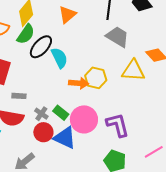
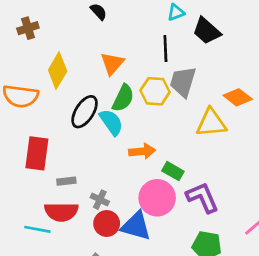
green semicircle: (26, 34) -> (123, 98), moved
gray trapezoid: (117, 37) -> (183, 82), turned -95
yellow hexagon: (96, 78) -> (155, 91), moved
green rectangle: (61, 113) -> (173, 171), moved

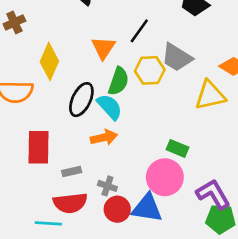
black line: (165, 48) -> (139, 31), moved, turned 45
gray trapezoid: (183, 82) -> (177, 57), turned -68
orange arrow: (142, 151) -> (104, 137), moved
purple L-shape: (202, 197) -> (213, 194), moved

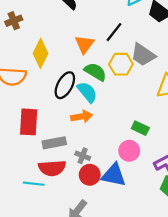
green semicircle: (119, 81) -> (95, 72), turned -80
gray rectangle: (72, 172) -> (54, 143), size x1.5
pink circle: (165, 177) -> (129, 151), size x0.7

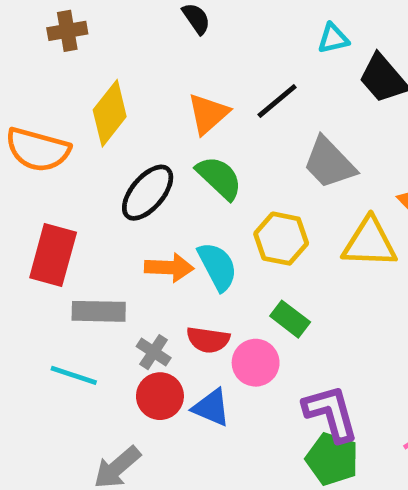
yellow hexagon: (121, 64) -> (281, 239), moved
cyan semicircle: (87, 92) -> (217, 266), moved
red semicircle: (52, 168) -> (208, 340), moved, size x0.7
blue triangle: (114, 175) -> (211, 408), size x0.7
cyan line: (34, 184) -> (74, 375), moved

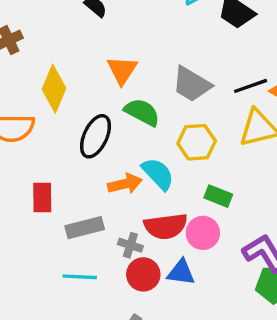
black line: (277, 101) -> (251, 86), moved, turned 36
gray trapezoid: (329, 163) -> (192, 84), moved
red rectangle: (53, 255) -> (42, 198), size x0.7
red semicircle: (208, 340) -> (166, 226), size x1.4

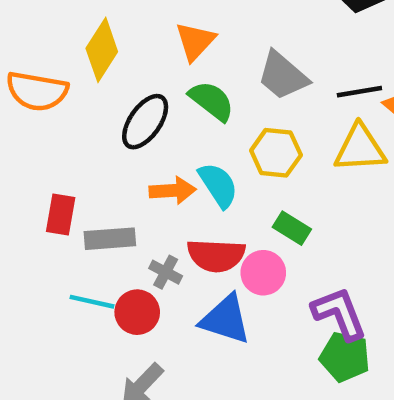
red rectangle: (42, 198) -> (61, 214), moved
blue triangle: (181, 272) -> (226, 319), size x1.4
red circle: (143, 274) -> (137, 312), moved

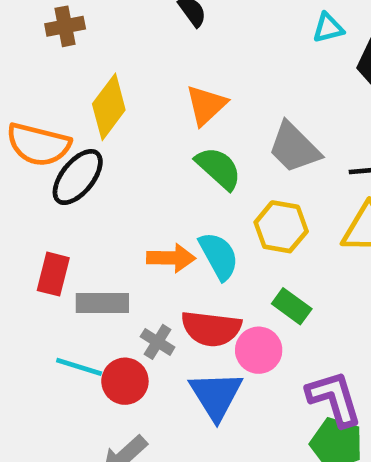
black ellipse: (145, 122) -> (78, 177), moved
blue triangle: (226, 319) -> (216, 395), turned 36

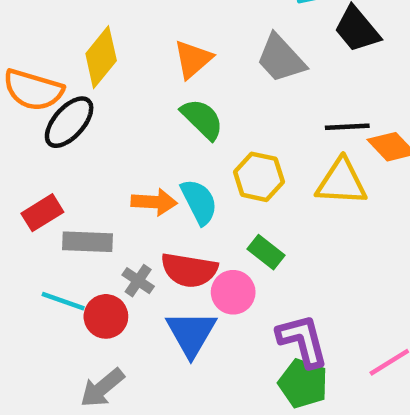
gray trapezoid: (294, 148) -> (281, 59), moved
red rectangle: (53, 274) -> (42, 213), turned 42

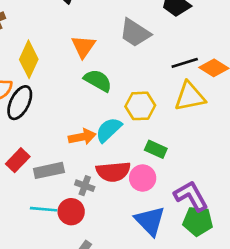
cyan semicircle: (199, 202) -> (109, 130), turned -92
blue triangle: (191, 333) -> (150, 221), moved

